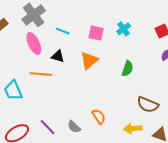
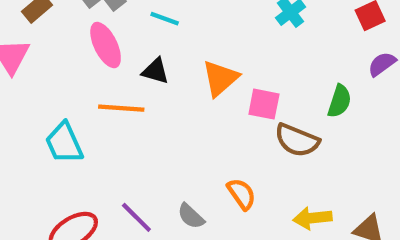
pink square: (96, 33) -> (264, 104), moved
green semicircle: (127, 69) -> (339, 101), moved
brown semicircle: (148, 105) -> (297, 140), moved

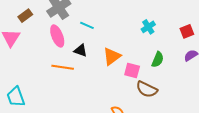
green semicircle: (339, 101) -> (158, 59), moved
cyan trapezoid: (64, 143) -> (16, 97), moved

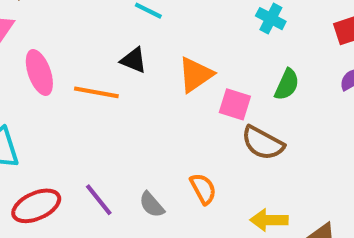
cyan cross: (148, 27) -> (271, 19), turned -32
pink ellipse: (57, 36) -> (39, 72), moved

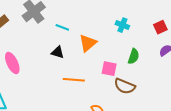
orange triangle: (196, 75) -> (88, 43), moved
orange line: (96, 92) -> (74, 80), moved

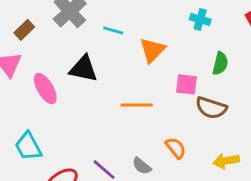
black triangle: (58, 52) -> (83, 69), moved, size x1.5

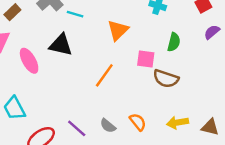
cyan line: (113, 30) -> (75, 14), moved
orange line: (137, 105) -> (104, 75), turned -55
orange semicircle: (176, 148) -> (138, 122), moved

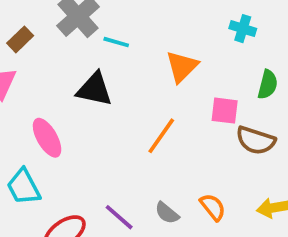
pink ellipse: (29, 61) -> (47, 138), moved

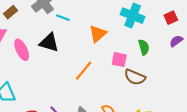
cyan cross: (243, 29) -> (133, 16), size x1.6
green semicircle: (268, 85) -> (144, 47), turned -35
pink ellipse: (47, 138) -> (22, 50), moved

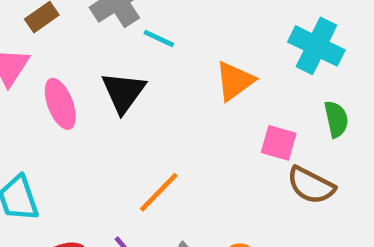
black triangle: (49, 42) -> (123, 92), turned 45
orange line: (84, 71) -> (159, 192), moved

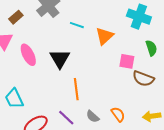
cyan line: (159, 39) -> (77, 25), moved
black triangle: (123, 92) -> (60, 59), moved
orange line: (159, 192) -> (76, 89), turned -45

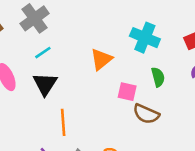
cyan line: (77, 25) -> (43, 53), moved, turned -56

